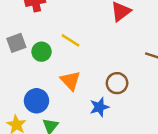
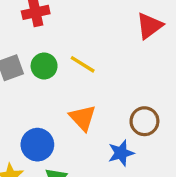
green circle: (42, 52) -> (44, 66), moved

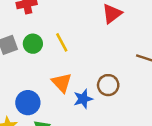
yellow line: (83, 64) -> (62, 42), turned 30
blue star: (121, 153) -> (83, 99), moved

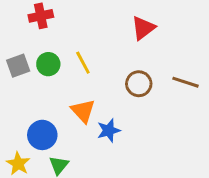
brown circle: (108, 85) -> (139, 84), moved

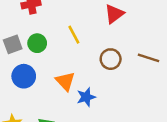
yellow line: (83, 63) -> (74, 35), moved
blue circle: (42, 135) -> (24, 76), moved

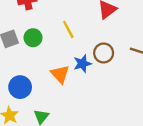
blue circle: (24, 76) -> (20, 87), moved
blue star: (86, 97) -> (82, 64), moved

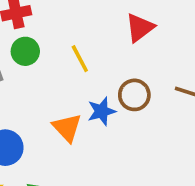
green circle: (33, 38) -> (25, 51), moved

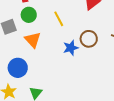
orange triangle: (67, 128) -> (33, 40), moved

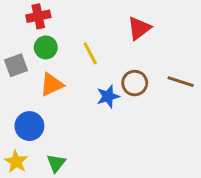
orange triangle: (33, 40) -> (52, 85), turned 48

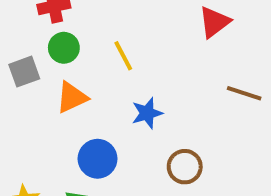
red triangle: (139, 28) -> (214, 22), moved
brown circle: (135, 83) -> (185, 167), moved
blue circle: (29, 126) -> (98, 159), moved

